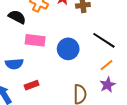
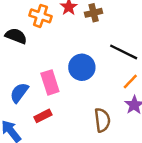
pink rectangle: (35, 40) -> (50, 82), moved, turned 72
blue semicircle: (14, 64) -> (19, 93), turned 138

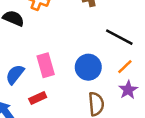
blue circle: (82, 67) -> (88, 67), moved

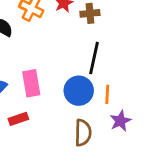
black line: (119, 37) -> (94, 58), moved, turned 68
orange line: (125, 67) -> (107, 94), moved, turned -49

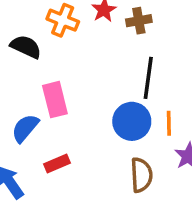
pink rectangle: (31, 83) -> (55, 100), moved

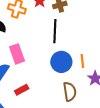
black line: (148, 78) -> (55, 31), moved

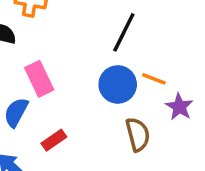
black line: (55, 31) -> (124, 32), moved, turned 30
orange line: (82, 61) -> (154, 79), turned -56

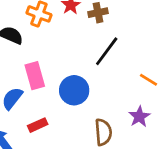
orange line: (154, 79) -> (148, 80), moved
blue circle: (118, 84) -> (74, 90), moved

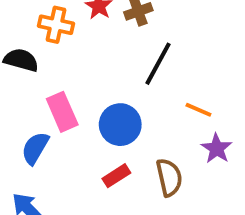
orange line: (148, 80) -> (198, 110), moved
red rectangle: (38, 125) -> (116, 176), moved

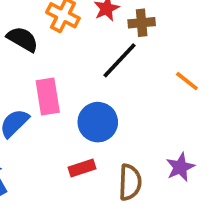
black line: (158, 64) -> (120, 60), moved
orange line: (198, 110) -> (187, 81), moved

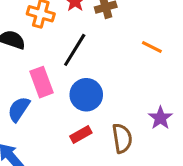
black line: (120, 60) -> (75, 50), moved

